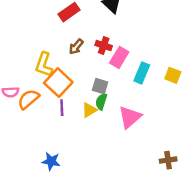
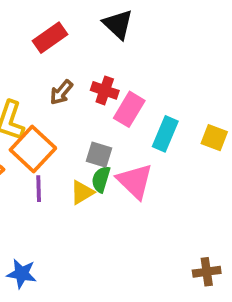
pink triangle: (130, 117) -> (135, 181), moved, turned -35

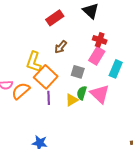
red cross: (105, 90) -> (100, 40), moved
gray square: (99, 155) -> (78, 72), moved

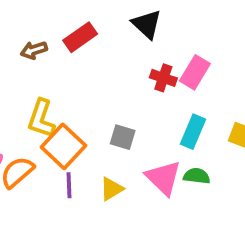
brown arrow: (61, 47) -> (34, 50), moved, turned 32
pink rectangle: (97, 56) -> (195, 72), moved
green semicircle: (82, 93) -> (197, 176), moved, turned 80

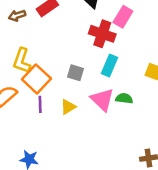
pink rectangle: (195, 72) -> (123, 17), moved
red cross: (163, 78) -> (102, 34), size x1.5
cyan rectangle: (193, 132) -> (110, 66), moved

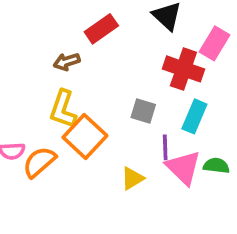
brown arrow: (17, 16) -> (67, 62), moved
gray square: (75, 73) -> (143, 111), moved
purple line: (40, 104) -> (165, 147), moved

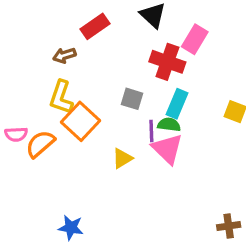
green semicircle: (216, 166) -> (169, 125), moved

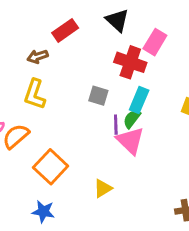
orange square: (80, 121) -> (51, 167), moved
green semicircle: (169, 125) -> (132, 119), turned -60
yellow triangle: (122, 158) -> (103, 188), moved

